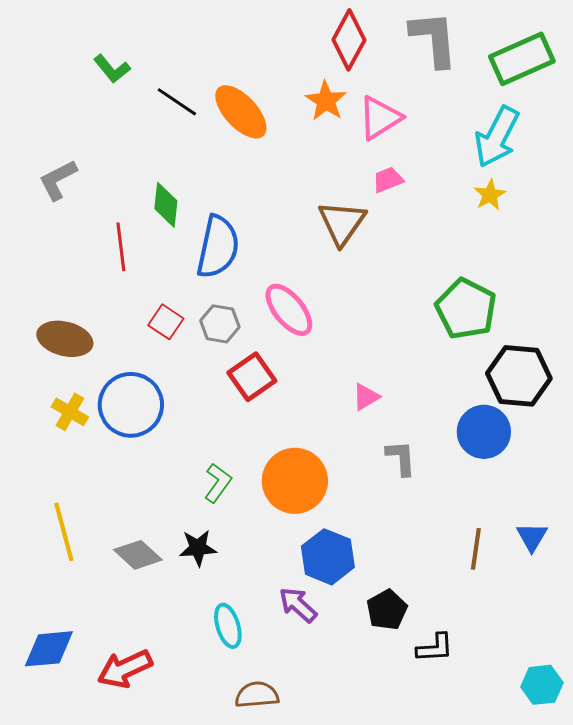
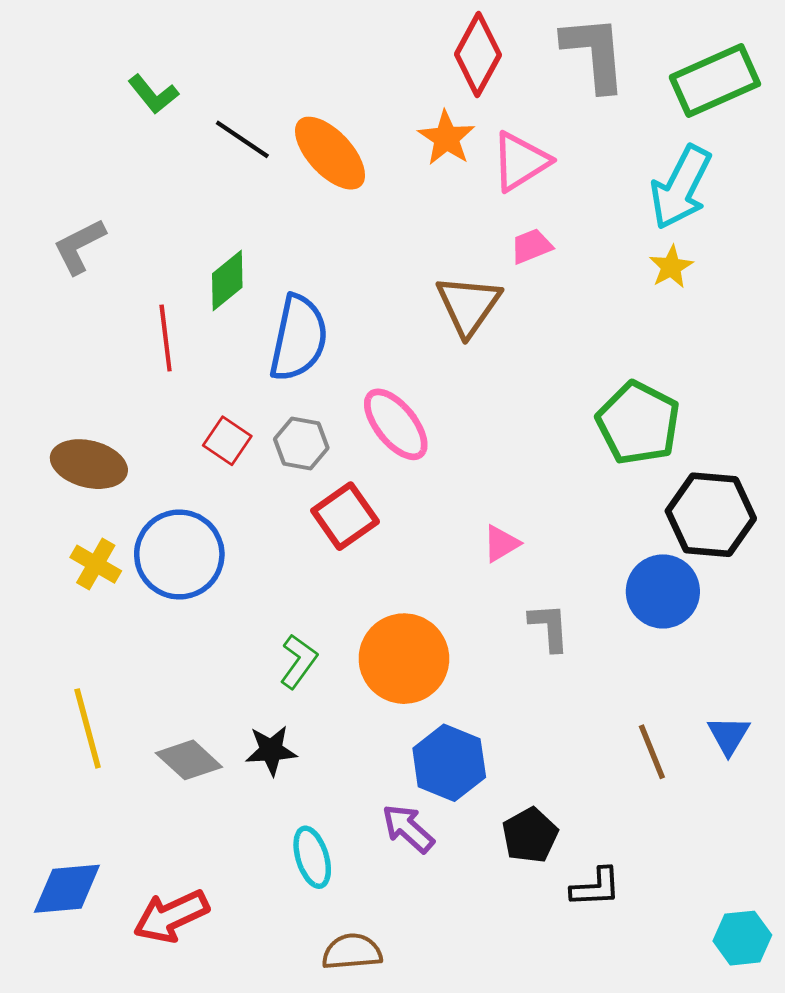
green diamond: (166, 205) -> (227, 281), turned 45
brown line: (476, 549) -> (652, 752), turned -30

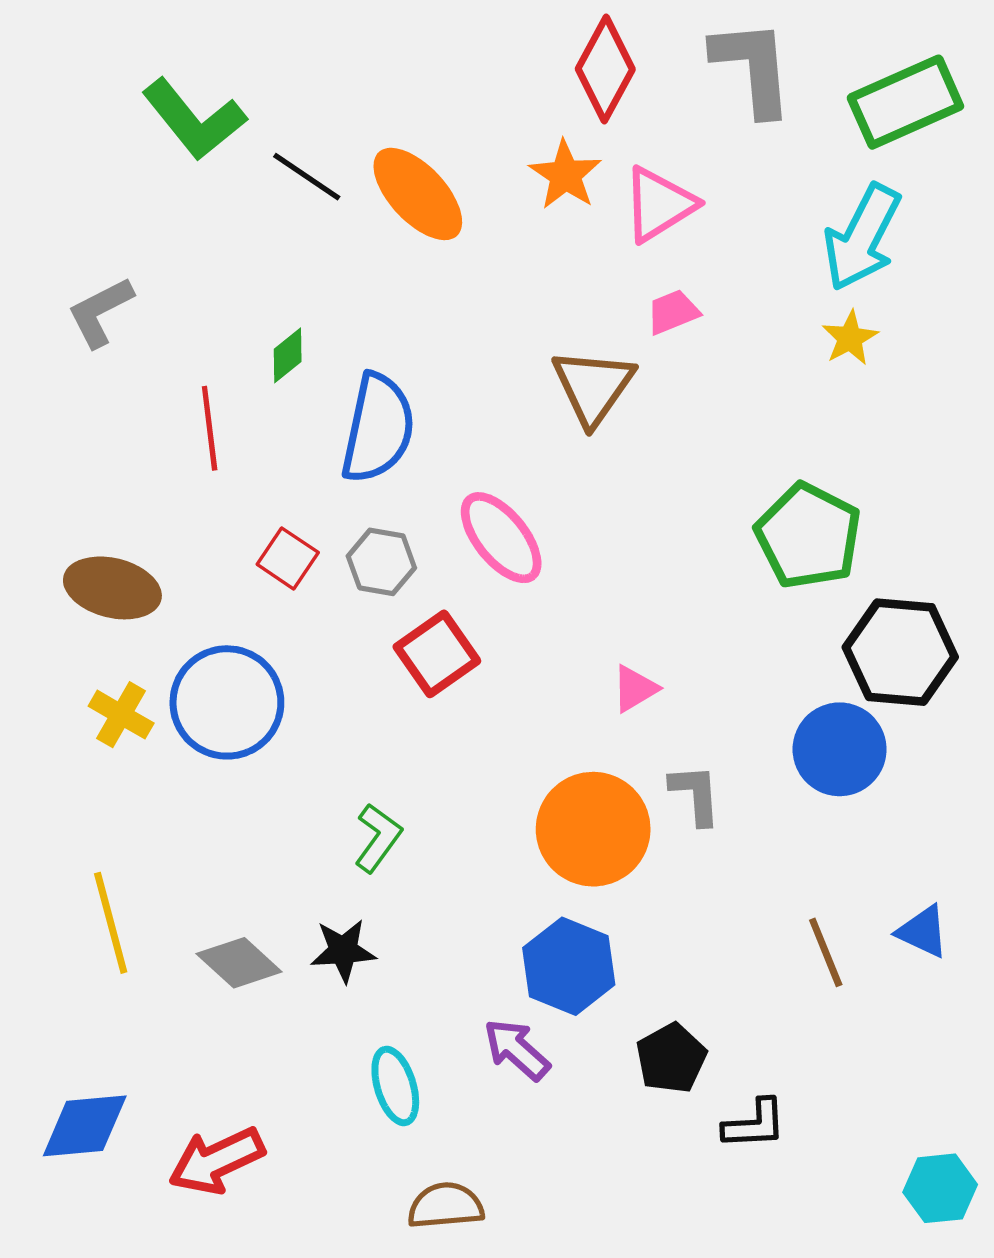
green L-shape: (153, 94) -> (194, 119), size x1.6
green diamond: (227, 281) -> (288, 355), size x0.7
orange circle: (404, 659) -> (593, 829), moved
blue triangle: (729, 735) -> (923, 932), turned -36

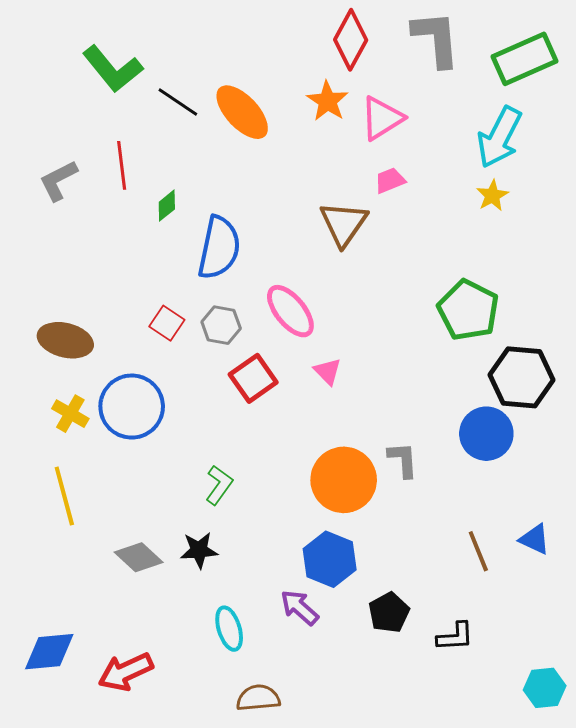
red line: (210, 428) -> (122, 165), moved
pink triangle: (635, 689) -> (328, 371), moved, turned -44
yellow line: (111, 923) -> (64, 496), moved
black L-shape: (754, 1124) -> (455, 637), moved

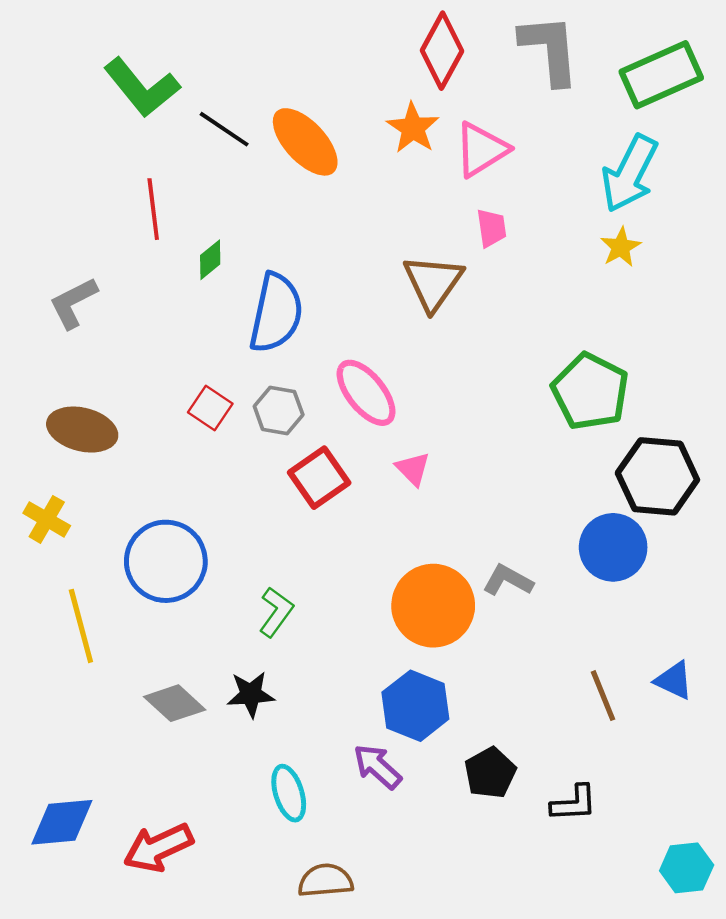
gray L-shape: (58, 180) -> (73, 303), moved
pink trapezoid: (390, 180) -> (491, 228), turned 104
blue circle: (132, 407) -> (166, 561), moved
yellow cross: (70, 414) -> (47, 519), moved
gray L-shape: (403, 460) -> (508, 580), turned -57

